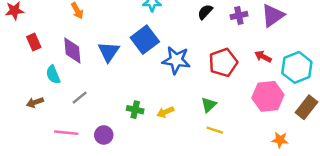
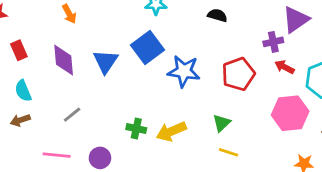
black semicircle: (205, 12) -> (217, 15), turned 63
purple cross: (239, 15) -> (273, 42), moved
cyan semicircle: (53, 75) -> (23, 91), moved
yellow arrow: (165, 112) -> (171, 131), size x1.5

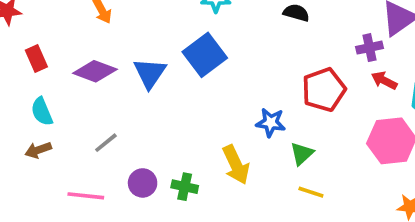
purple diamond: (64, 60) -> (95, 71), turned -64
blue star: (184, 71) -> (271, 123), moved, size x0.7
green cross: (136, 129) -> (185, 187), moved
yellow arrow: (171, 131) -> (236, 165), turned -92
purple circle: (100, 158) -> (143, 183), moved

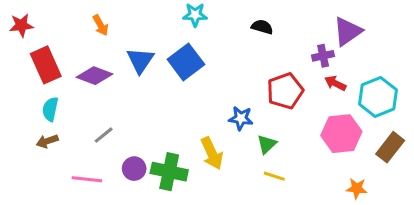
red rectangle: (36, 59) -> (46, 65), size x1.6
blue triangle: (150, 73) -> (140, 60), moved
cyan semicircle: (42, 112) -> (50, 109), turned 35
green cross: (185, 187) -> (169, 172), size x1.6

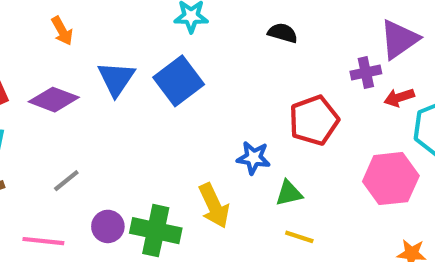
red arrow: (335, 83) -> (399, 97), moved, turned -45
green triangle: (267, 144) -> (289, 193), turned 30

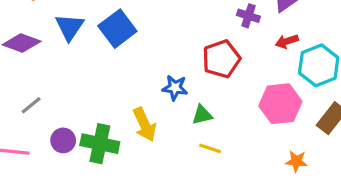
purple cross: (366, 72) -> (248, 16), moved, turned 30

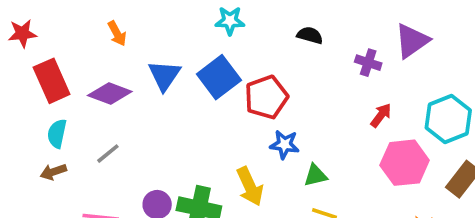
red arrow: (287, 41) -> (381, 115), moved, turned 145
red pentagon: (221, 59) -> (266, 97), moved
gray line: (31, 105) -> (108, 154), moved

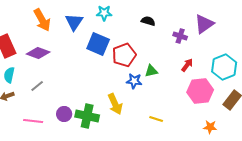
orange arrow: (117, 33) -> (42, 20), size x1.6
blue triangle: (164, 75) -> (74, 22), moved
blue square: (219, 77) -> (98, 44), turned -30
green triangle: (315, 175) -> (151, 71), moved

